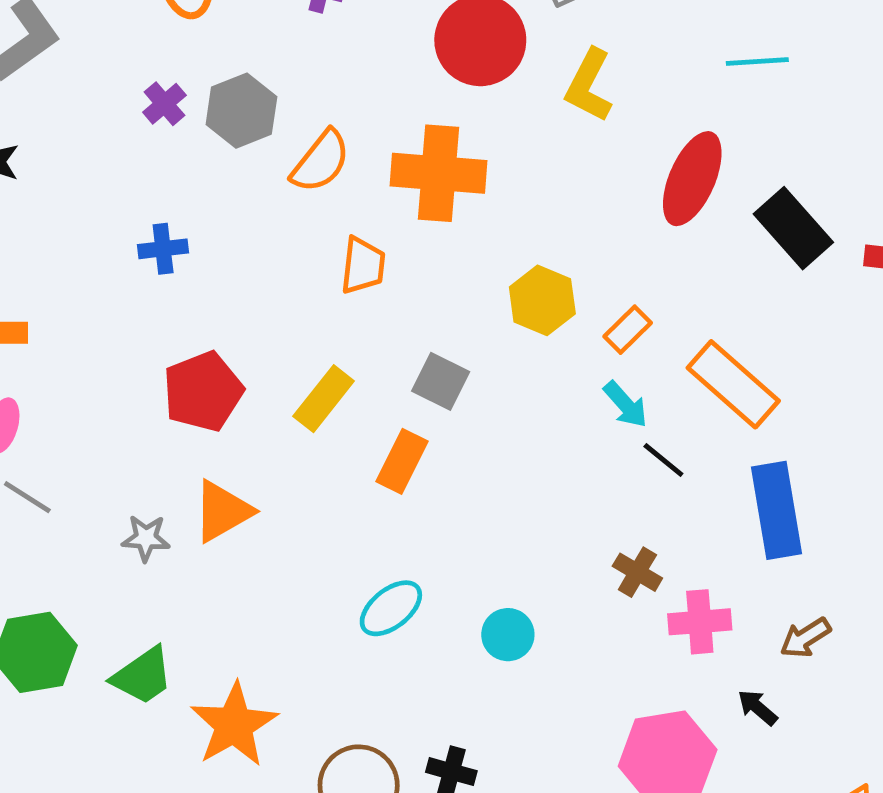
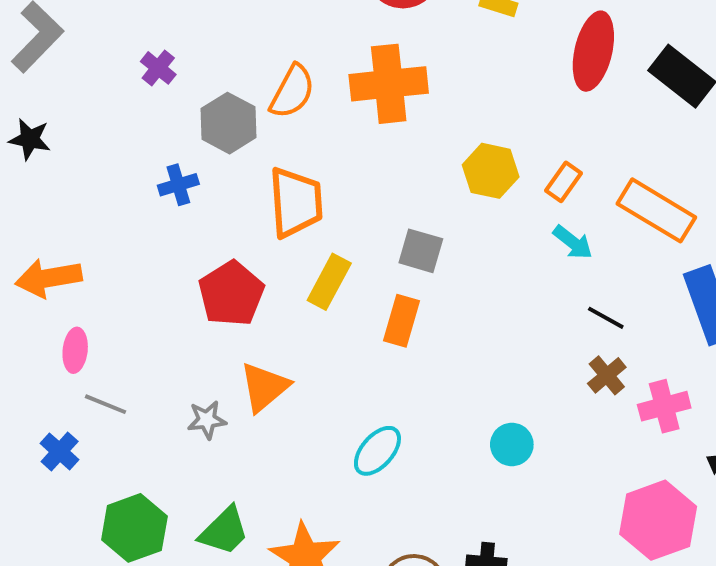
gray hexagon: (241, 111) -> (228, 123), moved
orange trapezoid: (363, 266) -> (296, 202), moved, size x1.5
black line: (663, 460) -> (606, 318), moved
brown cross: (637, 572) -> (607, 375), turned 30
cyan ellipse: (391, 608) -> (377, 451), moved

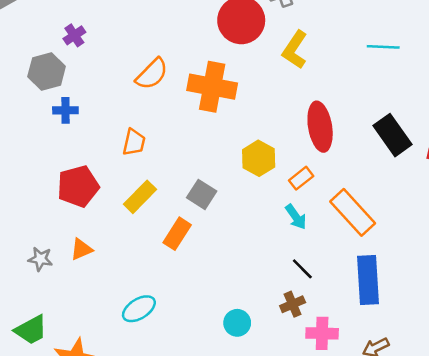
red ellipse: (593, 51) -> (320, 127), moved, turned -39
gray hexagon: (228, 123) -> (47, 71), moved
orange trapezoid: (296, 202) -> (134, 142), size x0.6
orange triangle: (264, 387) -> (81, 249), size x0.7
cyan circle: (512, 444) -> (237, 323), moved

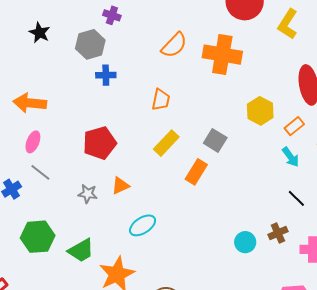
purple cross: (74, 35) -> (112, 15), turned -36
red pentagon: (78, 186) -> (100, 143), moved
brown cross: (293, 304) -> (278, 233), moved
cyan ellipse: (139, 309) -> (143, 225), moved

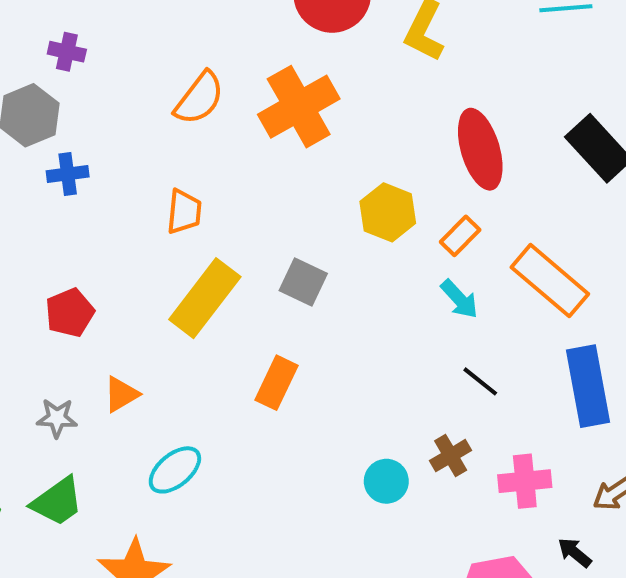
orange cross: (222, 55) -> (299, 107), turned -33
red pentagon: (100, 143) -> (70, 313), size x0.7
yellow rectangle: (166, 143) -> (205, 298), size x1.4
orange rectangle: (196, 172) -> (276, 383), moved
green trapezoid: (81, 250) -> (57, 502), moved

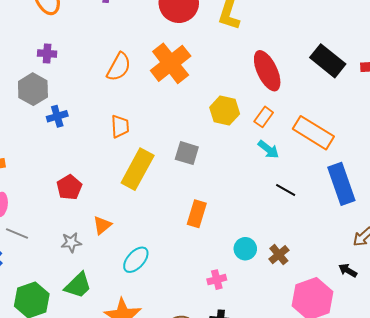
orange rectangle: (276, 383) -> (197, 214), moved
brown cross: (451, 456) -> (279, 255), moved
pink cross: (525, 481) -> (217, 280), moved, size x0.7

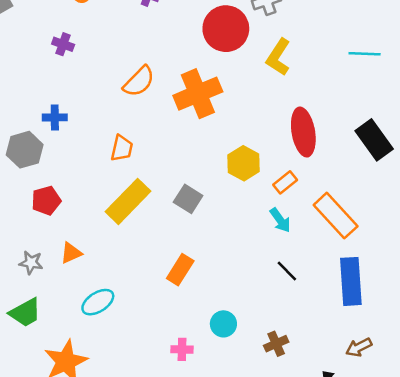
gray hexagon: (33, 89) -> (25, 150), moved
brown cross: (279, 255) -> (276, 344), moved

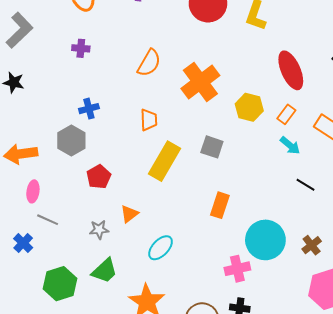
orange cross: (198, 94) -> (200, 82), moved
cyan circle: (223, 324) -> (265, 240), size x1.8
pink cross: (182, 349) -> (237, 269), size x1.4

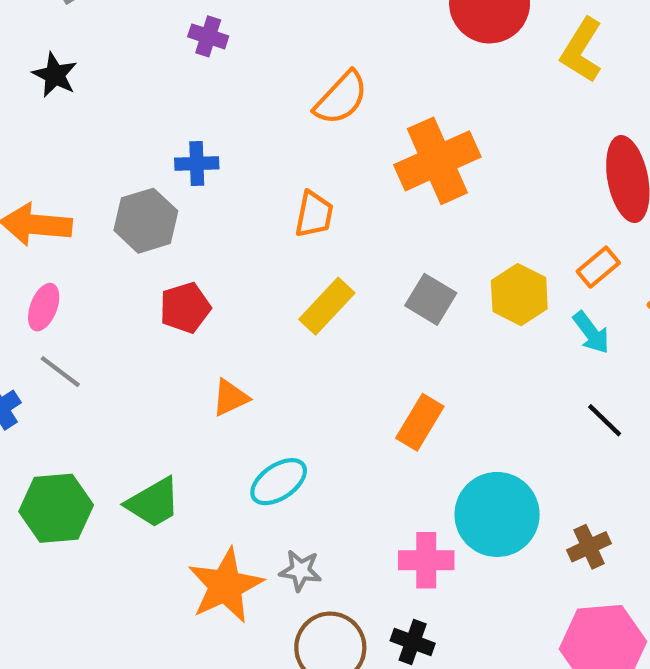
yellow hexagon: (249, 107) -> (519, 295), moved
yellow rectangle: (164, 161) -> (327, 306), size x0.7
gray star: (99, 230) -> (300, 570), moved

